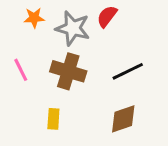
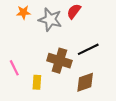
pink line: (21, 70) -> (14, 68), moved
brown cross: (68, 71) -> (59, 61), moved

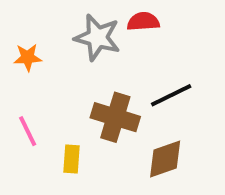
red semicircle: (74, 11) -> (143, 22), turned 49
orange star: (23, 12) -> (28, 57), moved

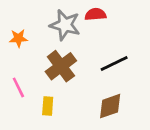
brown cross: (115, 117) -> (61, 66), moved, turned 36

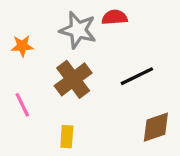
yellow rectangle: (48, 106) -> (67, 137), moved
brown diamond: (110, 106) -> (156, 127), moved

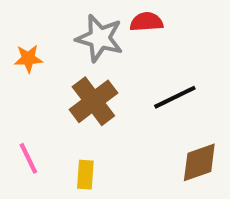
pink line: (22, 105) -> (28, 158), moved

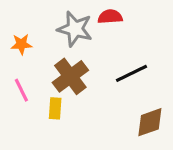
pink line: (28, 158) -> (21, 90), moved
yellow rectangle: (85, 175) -> (55, 108), moved

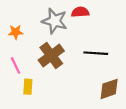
black line: (131, 73) -> (96, 53), turned 30
yellow rectangle: (55, 108) -> (28, 87), moved

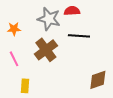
black line: (96, 53) -> (79, 36), moved
yellow rectangle: (28, 87) -> (25, 86), moved

